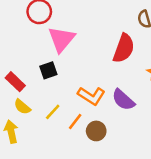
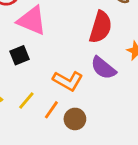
pink triangle: (61, 39) -> (32, 21), turned -44
purple semicircle: (123, 100) -> (103, 68), moved

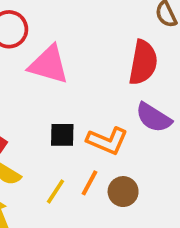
black square: (19, 55) -> (62, 135), moved, turned 30
yellow line: (26, 101) -> (55, 191), moved

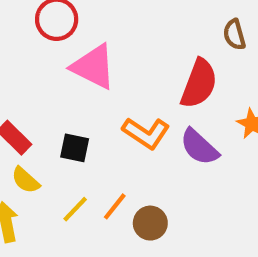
black square: (62, 135) -> (75, 148), moved
orange L-shape: (107, 141) -> (146, 133), moved

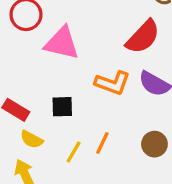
red semicircle: (199, 84) -> (143, 37), turned 36
brown circle: (150, 223) -> (154, 144), moved

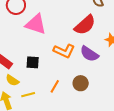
brown circle: (154, 144) -> (81, 83), moved
yellow line: (74, 152) -> (28, 95), moved, turned 40

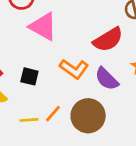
brown circle: (81, 83) -> (88, 116), size x1.6
yellow line: (28, 95) -> (29, 120), moved

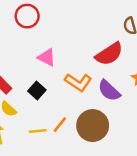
pink triangle: (43, 27) -> (47, 57), moved, size x0.7
black square: (29, 76) -> (37, 91), turned 30

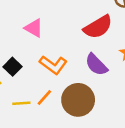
orange L-shape: (78, 82) -> (53, 65), moved
black square: (37, 91) -> (12, 67), moved

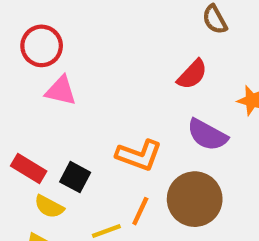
red semicircle: (98, 27) -> (192, 74), size x0.7
pink triangle: (34, 28) -> (61, 91), moved

